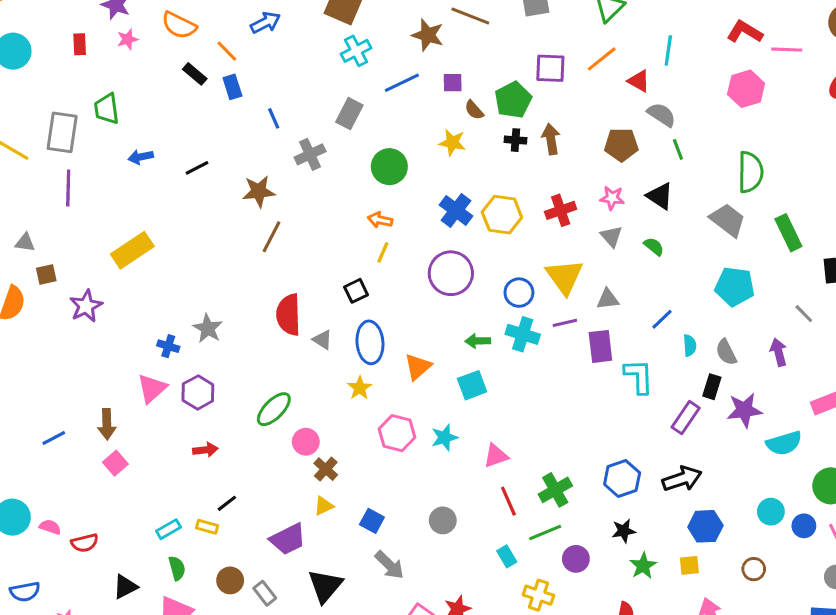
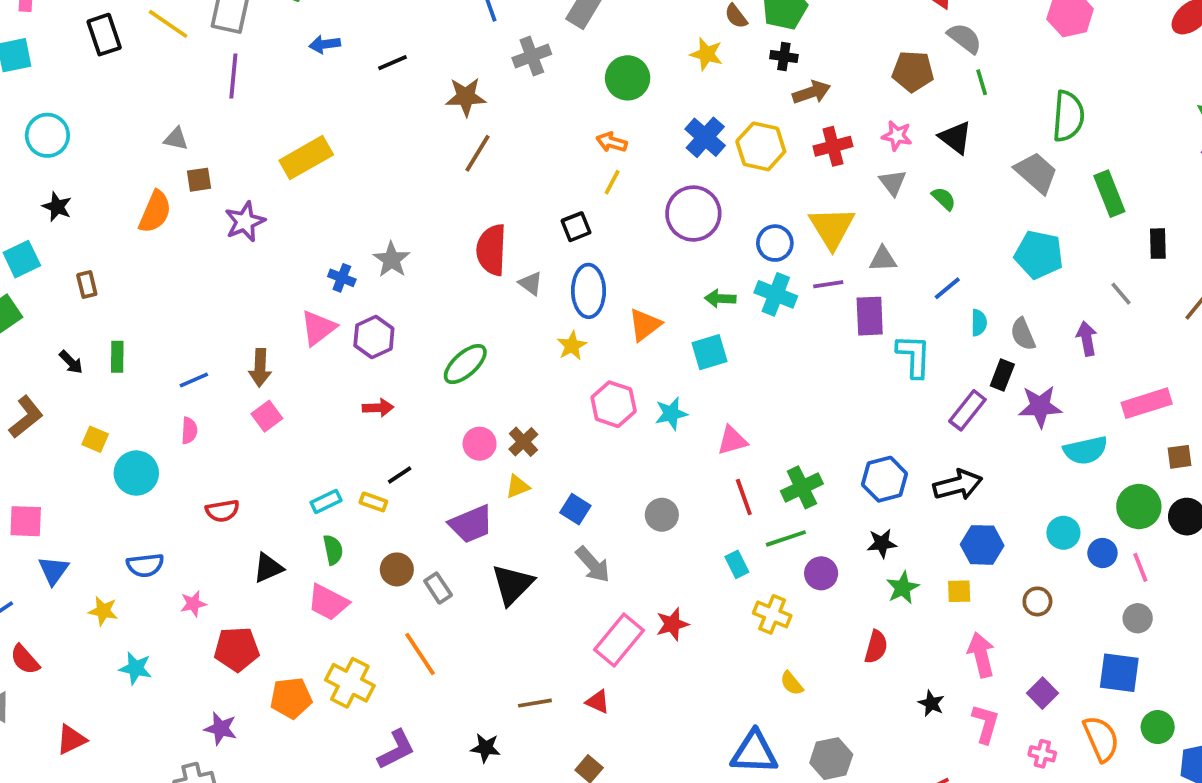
brown arrow: (551, 139) -> (812, 92), moved, turned 76
pink circle: (306, 442) -> (480, 444), moved
pink semicircle: (50, 527) -> (189, 431), moved, turned 70

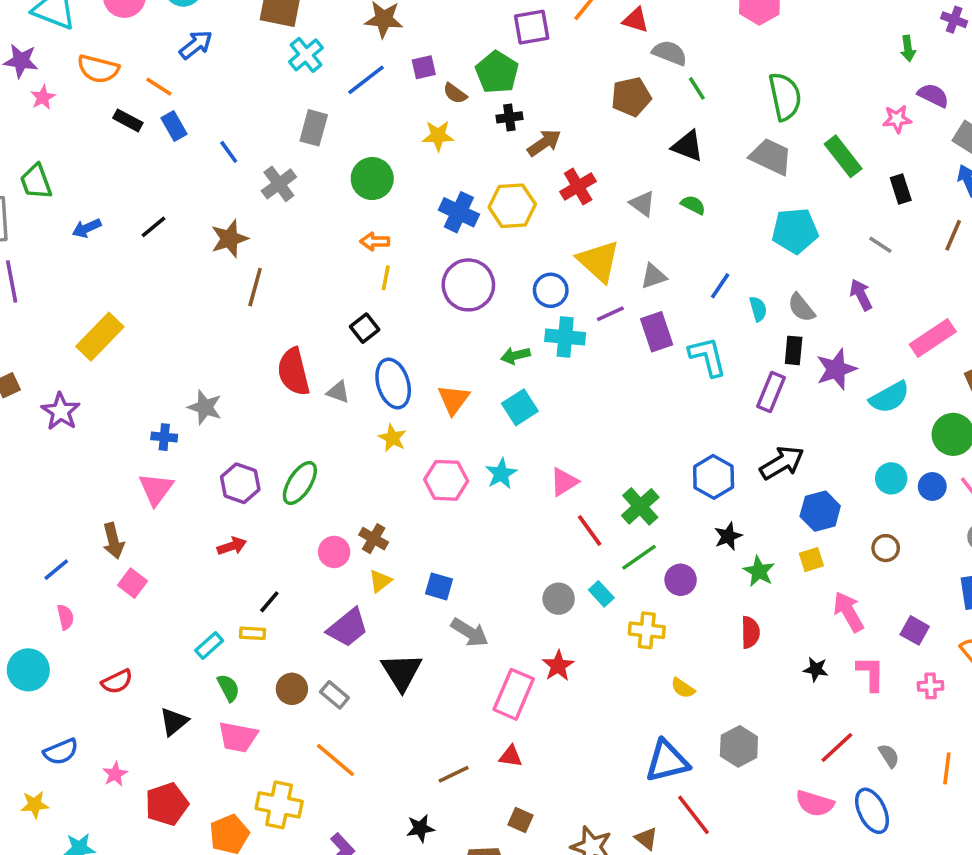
pink star: (897, 136) -> (897, 119), moved
purple hexagon: (374, 337) -> (240, 483), moved
gray circle: (662, 515) -> (559, 599), moved

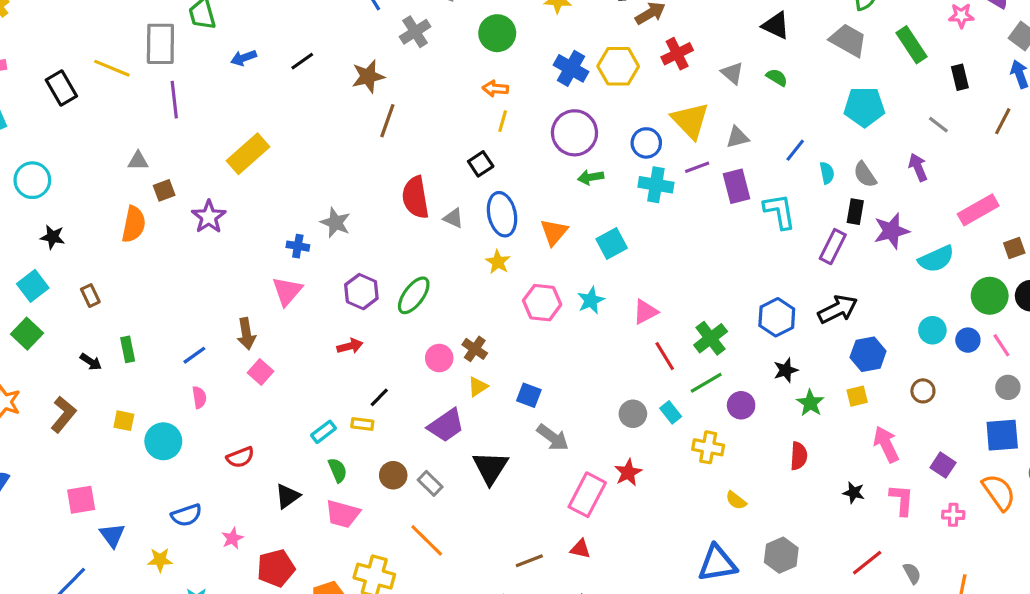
green arrow: (515, 355) -> (591, 177), moved

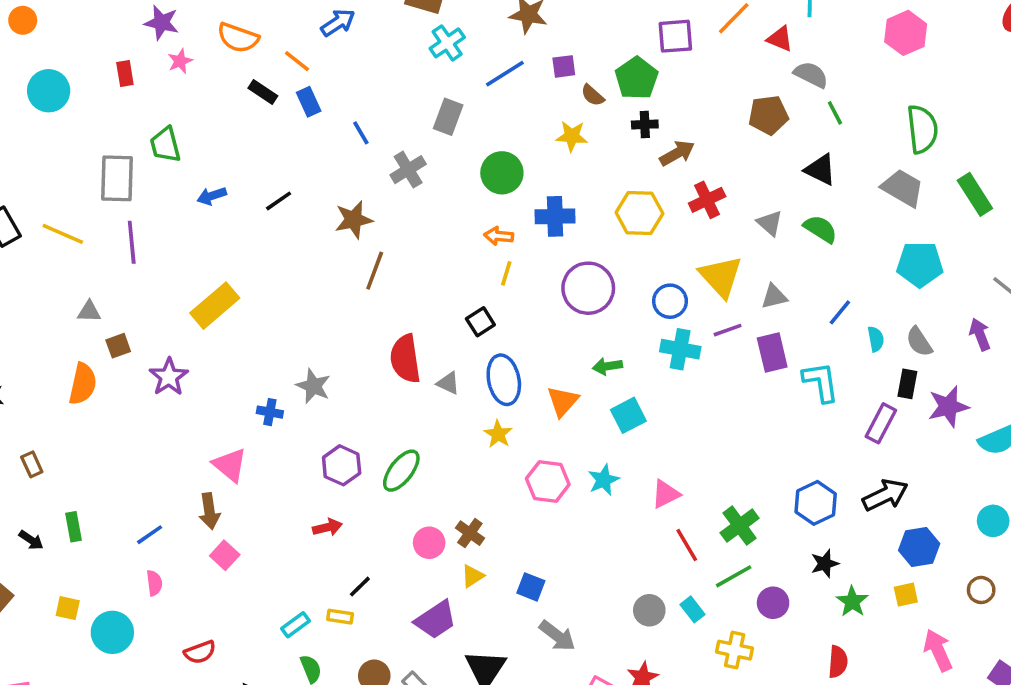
yellow line: (112, 68) -> (63, 234), moved
blue cross: (571, 68) -> (555, 216), moved, turned -32
green semicircle: (777, 77) -> (820, 229), size x1.4
green arrow: (591, 177) -> (607, 366), moved
pink triangle: (287, 291) -> (230, 465), moved, turned -32

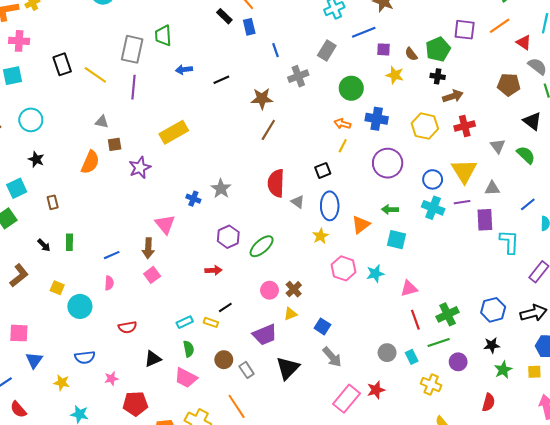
purple square: (564, 66) -> (383, 49), moved
cyan square: (628, 415) -> (396, 240), turned 30

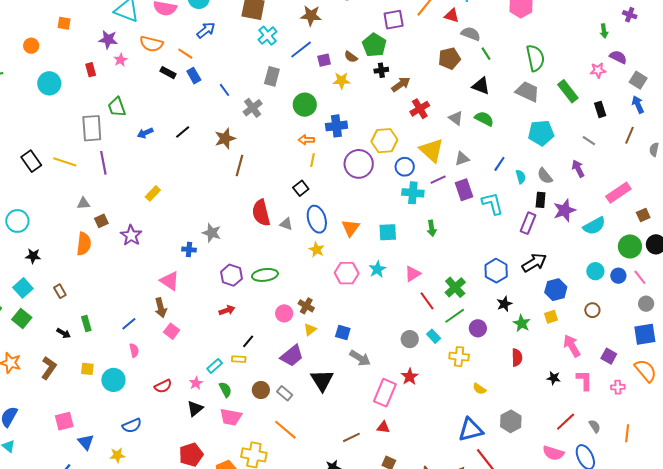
yellow hexagon: (425, 126) -> (384, 141), moved
yellow rectangle: (174, 132) -> (153, 193), size x0.6
green arrow: (390, 209) -> (432, 228), moved, turned -84
green ellipse: (262, 246) -> (265, 275), turned 50
pink star: (111, 379) -> (196, 383), moved

